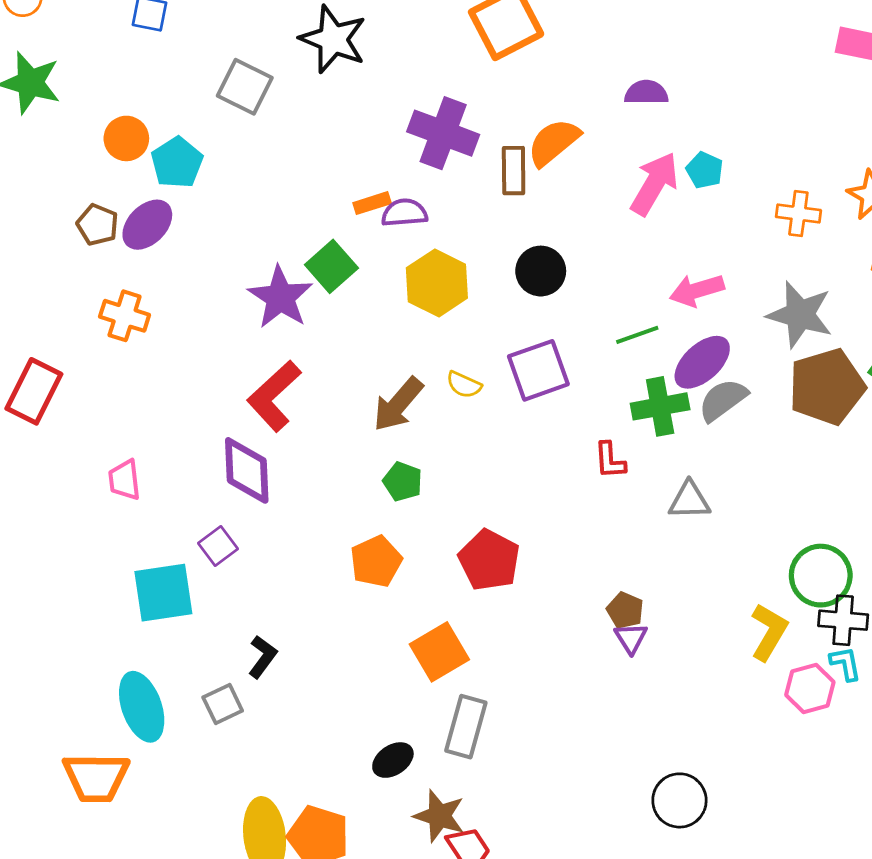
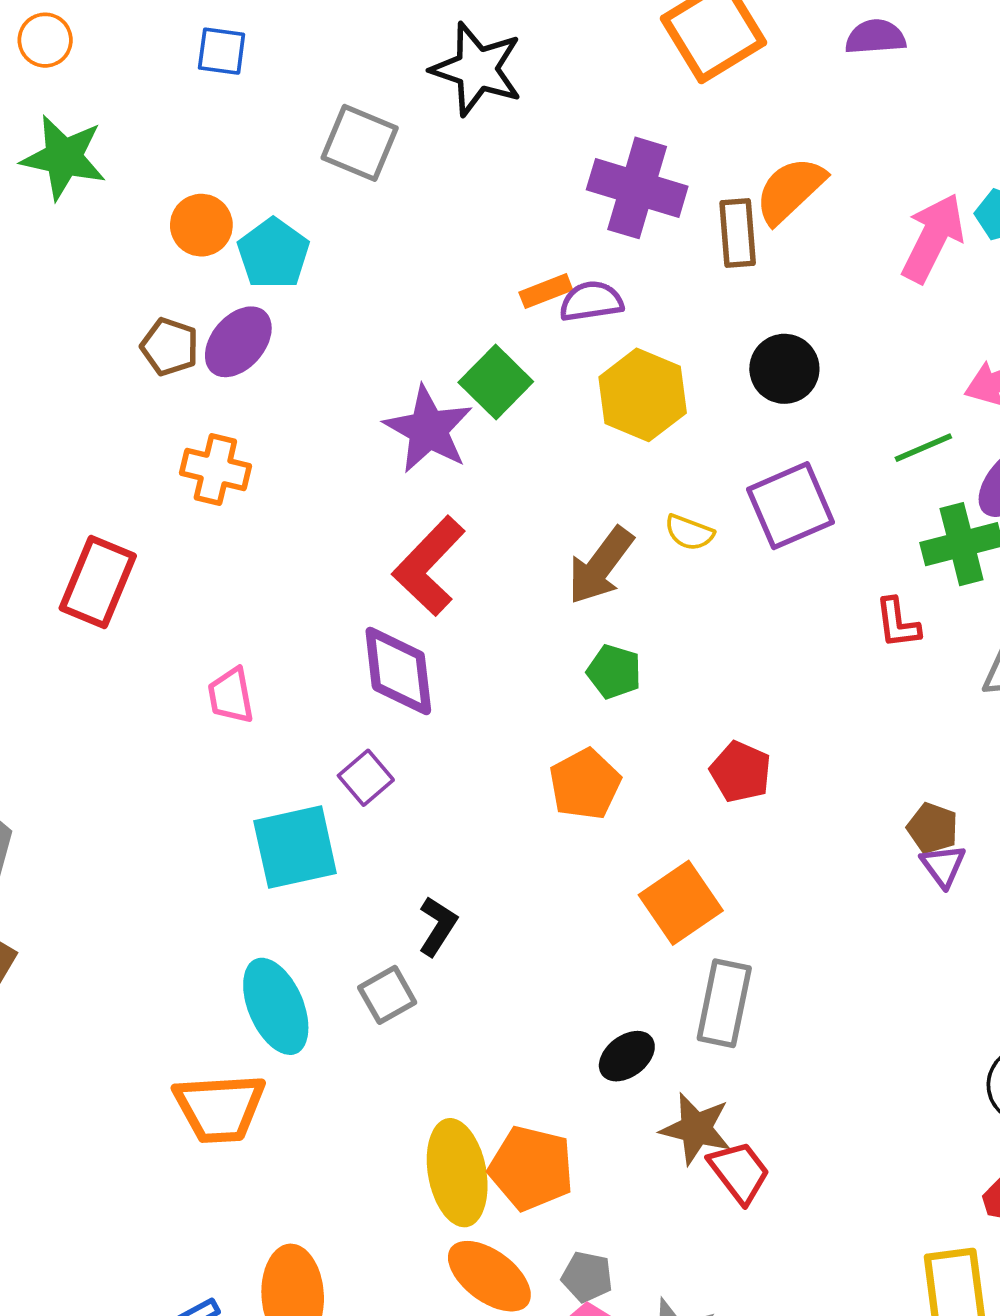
purple semicircle: (646, 93) -> (875, 37), moved
red pentagon: (489, 560) -> (741, 772), size x0.7

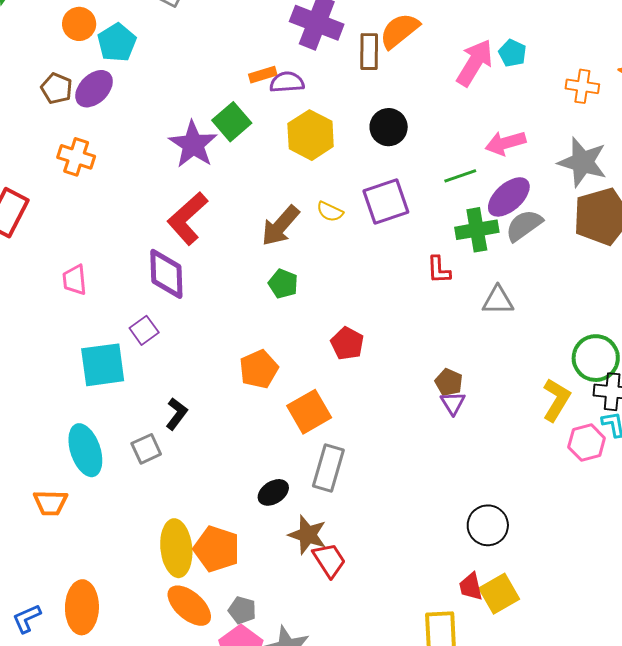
orange pentagon: (585, 784) -> (259, 369), moved
orange trapezoid: (220, 1108) -> (51, 503), size x0.7

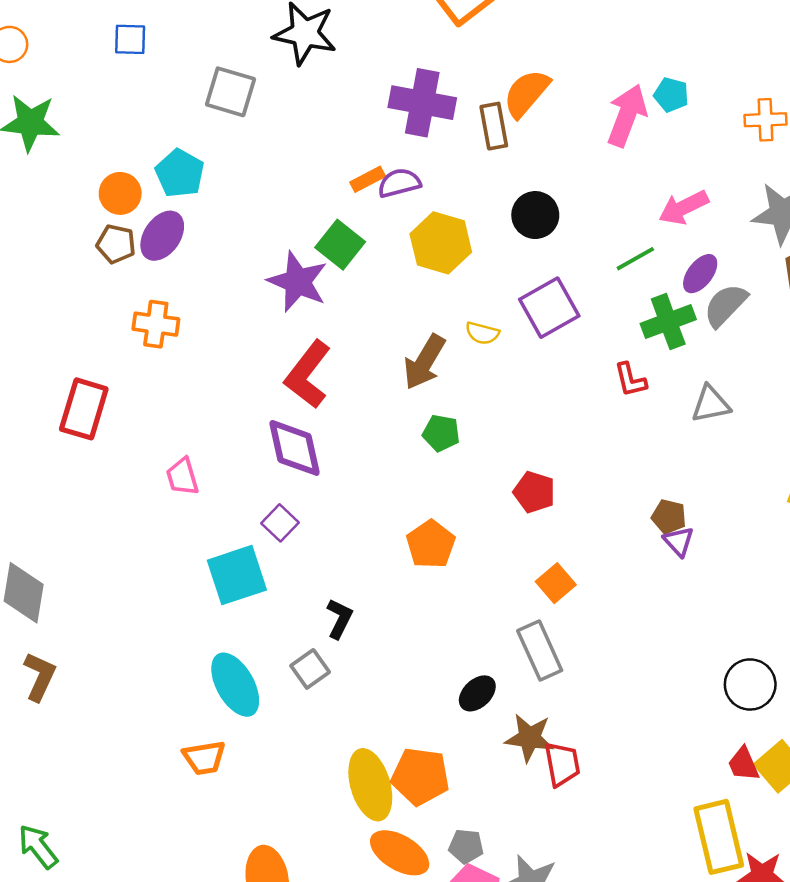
orange circle: (79, 24) -> (120, 193), moved
purple ellipse: (509, 197) -> (700, 274), size x0.7
orange square: (309, 412) -> (556, 583), moved, size x0.7
gray rectangle: (328, 468) -> (540, 650), turned -30
red trapezoid: (329, 560) -> (562, 764), turned 33

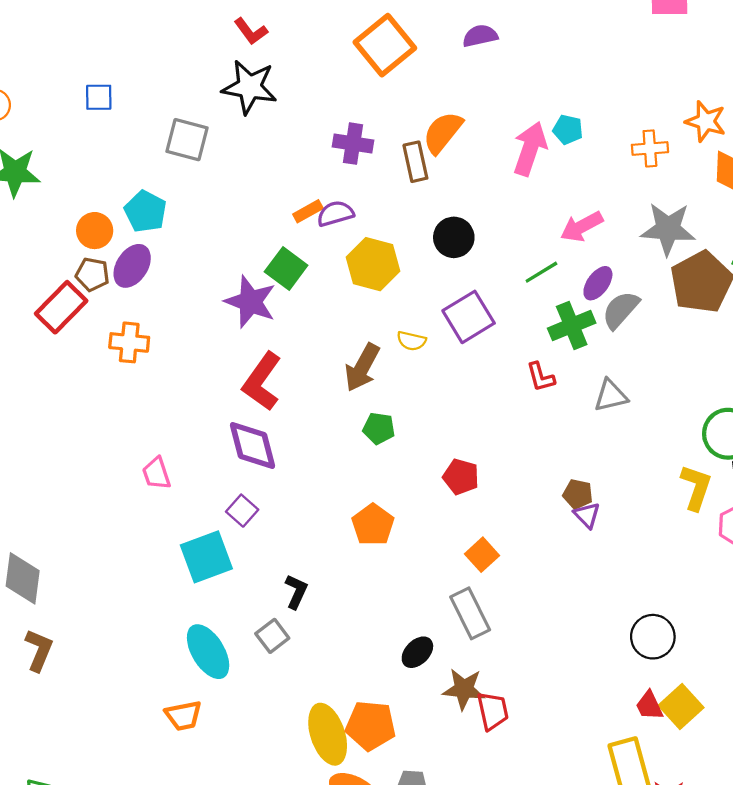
purple cross: (422, 103) -> (353, 144), size x0.7
red rectangle: (84, 409) -> (61, 307), moved, turned 30

